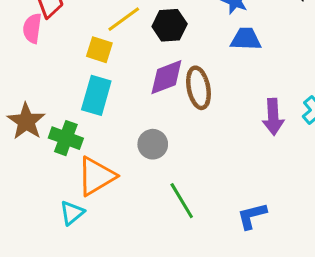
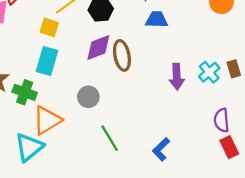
cyan triangle: (72, 213) -> (29, 147), size x1.6
blue L-shape: (252, 216) -> (161, 149), turned -30

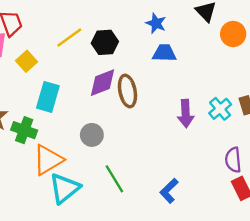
yellow square: (49, 27) -> (27, 61), moved, turned 30
cyan triangle: (29, 147) -> (65, 188), moved

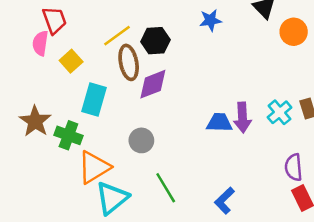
blue star: (156, 23) -> (210, 20), turned -30
blue trapezoid: (164, 53) -> (219, 123), moved
brown ellipse: (127, 91) -> (129, 62), moved

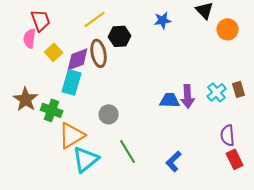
yellow line: (117, 36) -> (95, 19), moved
purple diamond: (153, 84) -> (78, 59), moved

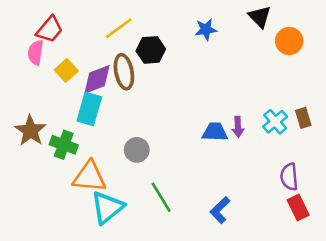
red trapezoid: (41, 20) -> (50, 29), turned 60
purple arrow: (188, 96) -> (238, 127), size x0.7
orange triangle: (72, 135) -> (89, 177), turned 36

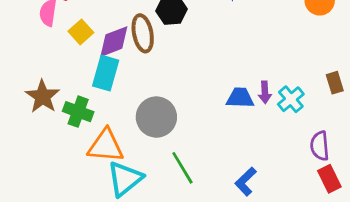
cyan cross: (275, 122) -> (291, 99), moved
gray circle: (137, 150) -> (156, 117), size x1.5

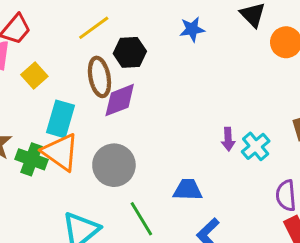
purple diamond: (114, 42) -> (120, 100), moved
blue trapezoid: (240, 98) -> (188, 190), moved
orange triangle: (106, 146) -> (60, 152), moved, turned 30

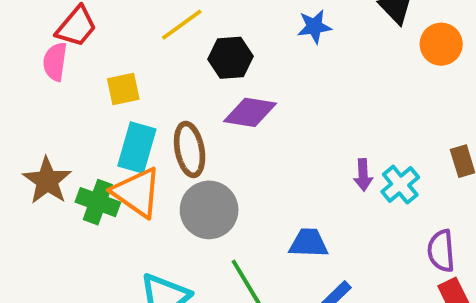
yellow square: (34, 76) -> (123, 89), moved, turned 30
brown ellipse: (99, 77) -> (190, 149), moved
purple diamond: (120, 100) -> (250, 112), moved, turned 30

